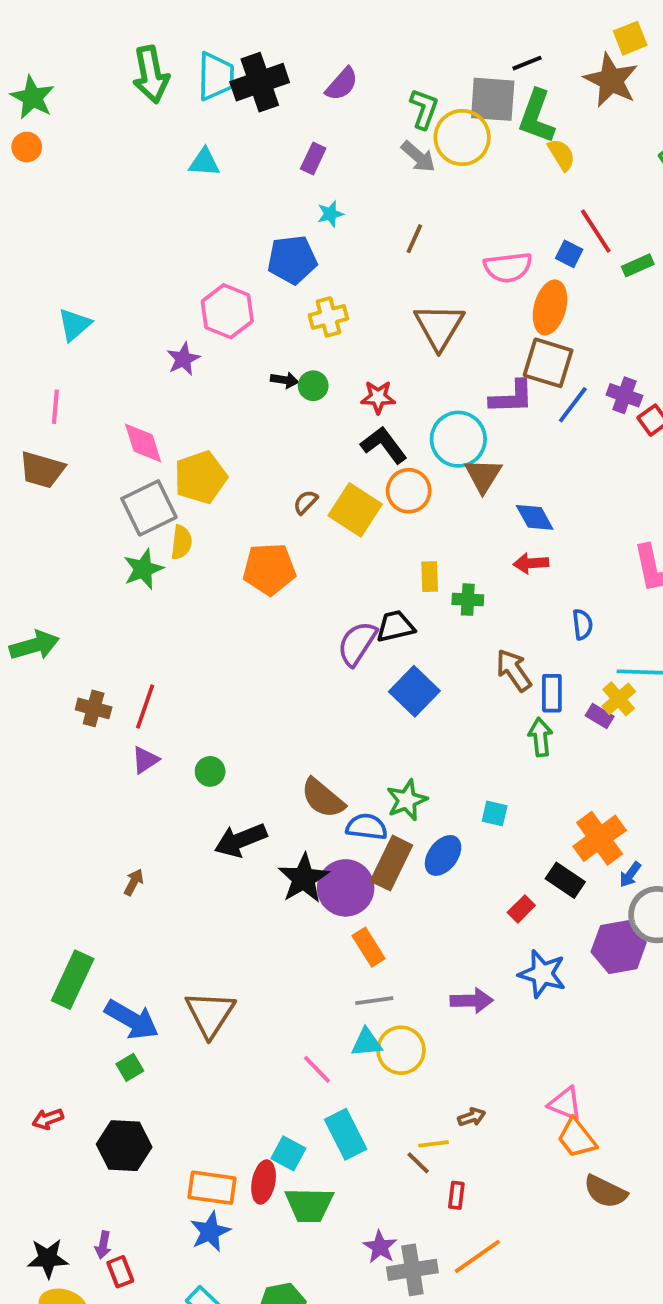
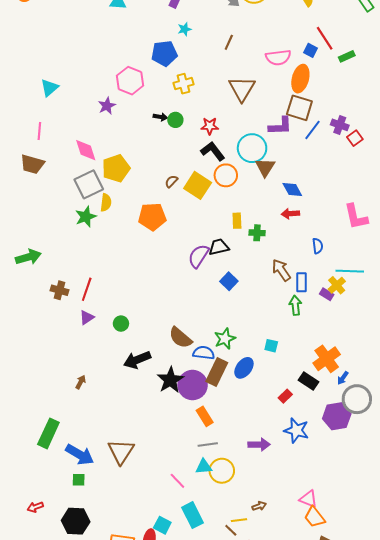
blue square: (414, 691) -> (229, 281), size x0.7
green square: (130, 1067) -> (79, 480), turned 32

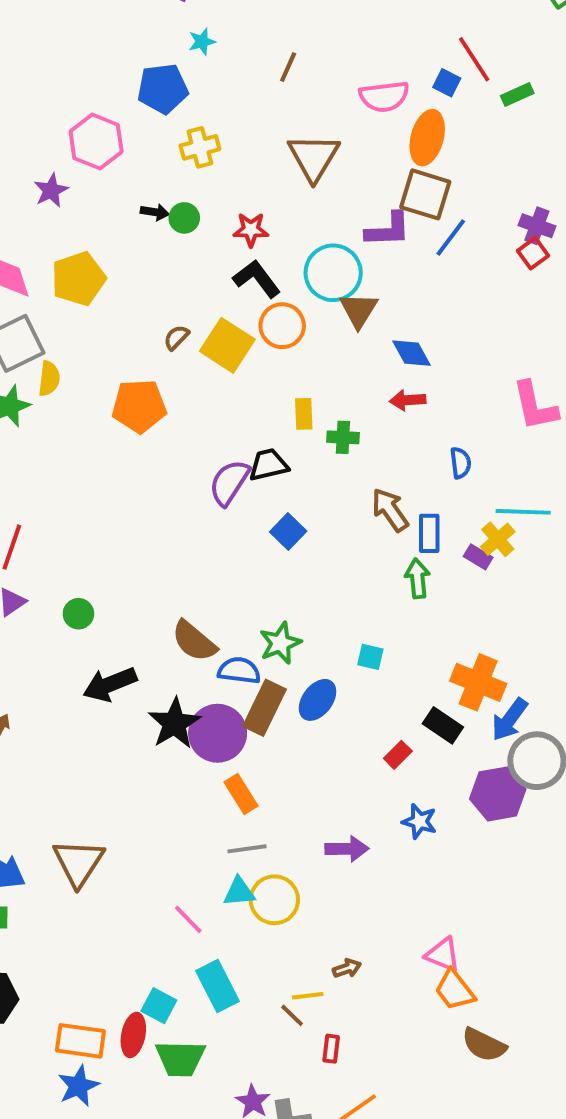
purple cross: (340, 125) -> (537, 226), moved
yellow pentagon: (116, 168) -> (78, 279), moved
orange cross: (327, 359) -> (478, 682), turned -32
blue arrow: (343, 378) -> (509, 720), size x1.6
blue star: (296, 430) -> (419, 821), size x0.7

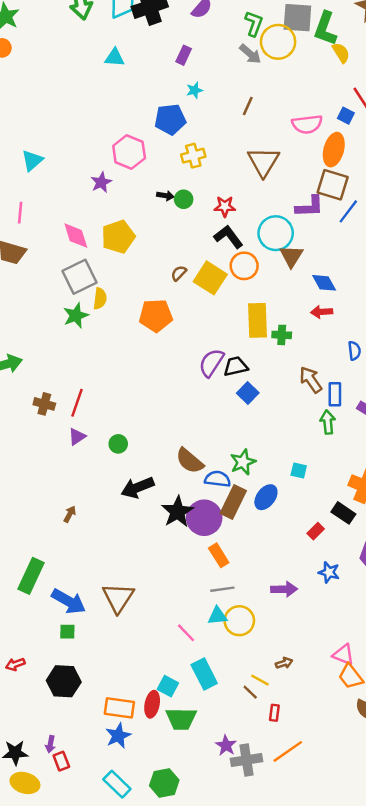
yellow rectangle: (304, 414) -> (257, 320), size x1.8
black trapezoid: (269, 465) -> (236, 366), moved
yellow line: (308, 996) -> (260, 680), turned 36

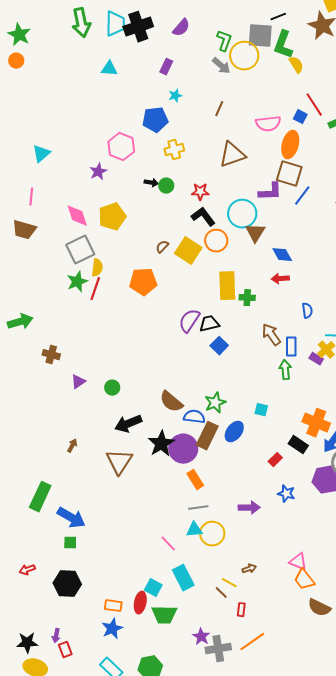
brown triangle: (264, 162) -> (232, 155), turned 40
red line: (77, 403) -> (95, 289), moved
brown triangle: (118, 598) -> (119, 462), moved
orange rectangle: (119, 708) -> (113, 606), size x0.7

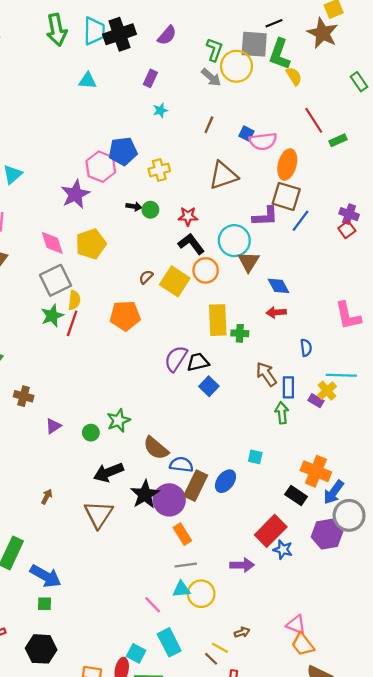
blue square: (300, 117) -> (246, 134), moved
blue pentagon: (155, 120) -> (123, 151), moved
purple star: (98, 172) -> (75, 194), size x1.5
green star: (215, 403) -> (118, 420), moved
red rectangle: (275, 460) -> (271, 531), moved, size x2.0

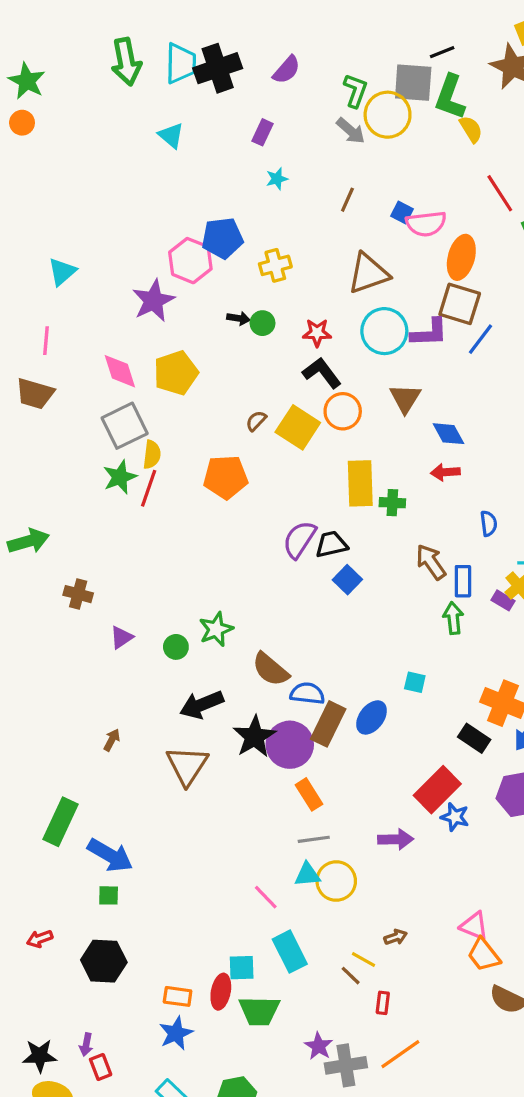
cyan triangle: (88, 81) -> (171, 136), turned 36
cyan circle: (234, 241) -> (384, 331), moved
cyan square: (136, 653) -> (242, 968), turned -30

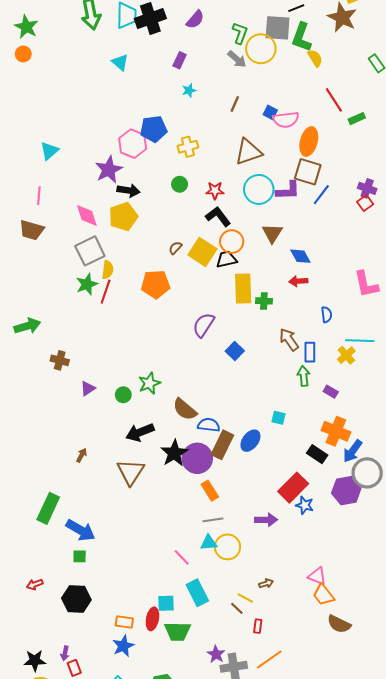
black arrow: (238, 318) -> (128, 190), moved, size x1.5
black trapezoid: (331, 544) -> (226, 259), moved
purple rectangle: (503, 600) -> (331, 392), moved

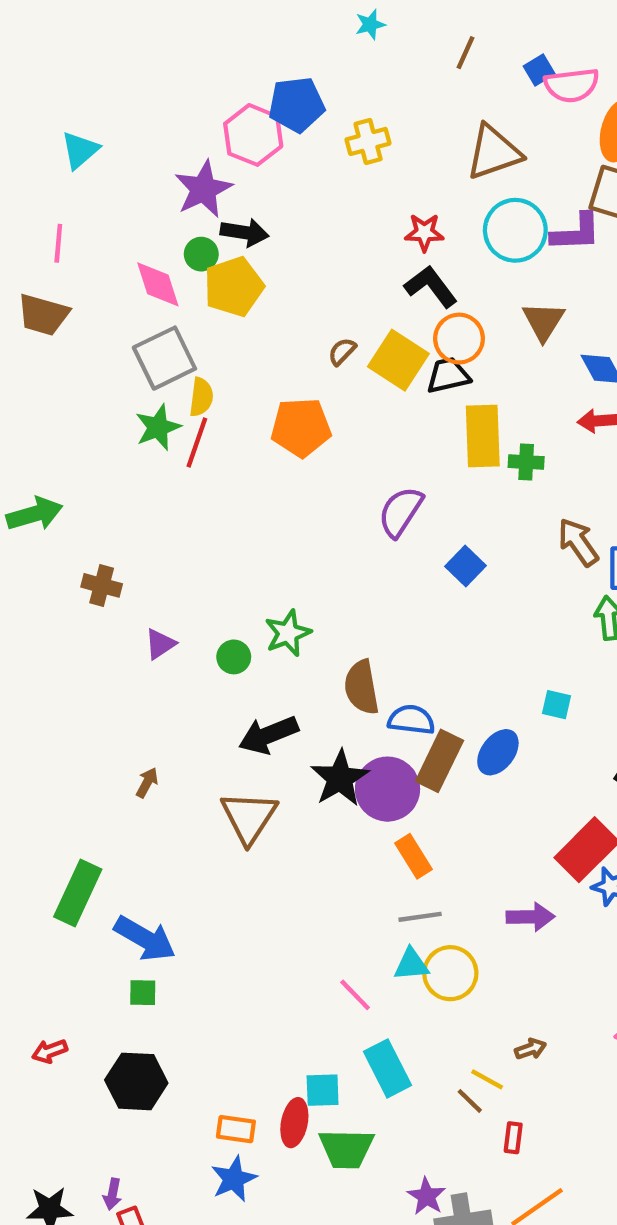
blue square: (270, 112) -> (539, 70), turned 32
green circle: (180, 184) -> (201, 254), moved
brown semicircle: (185, 409) -> (362, 687), turned 40

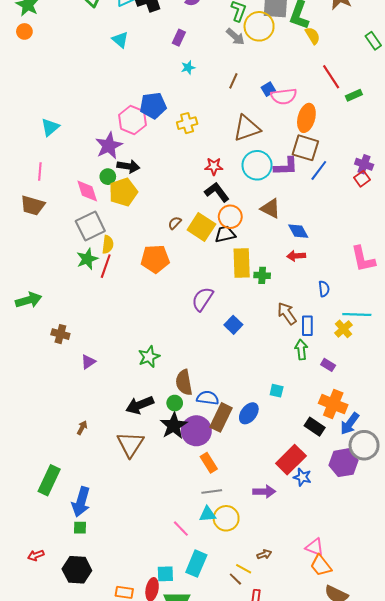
brown triangle: (543, 321) -> (270, 208), turned -35
green circle: (234, 657) -> (175, 403), moved
blue arrow: (145, 939) -> (81, 502), turned 76
cyan rectangle: (388, 1068) -> (196, 564), turned 50

